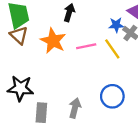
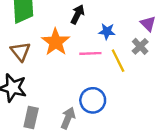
blue star: (116, 25) -> (107, 31), moved
brown triangle: (19, 35) -> (20, 52), moved
blue circle: (112, 96) -> (93, 100), moved

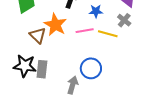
brown triangle: (20, 52) -> (38, 35), moved
yellow line: (118, 61) -> (108, 34), turned -42
gray rectangle: (31, 118) -> (42, 69), moved

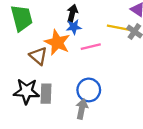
blue star: (96, 11) -> (74, 27), moved
yellow line: (108, 34) -> (118, 28), moved
blue circle: (91, 68) -> (89, 90), moved

